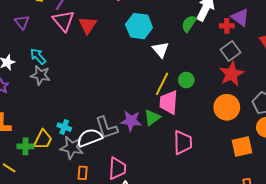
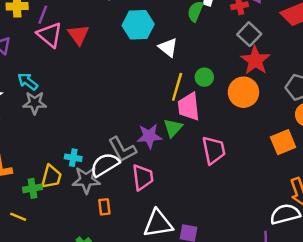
orange circle: (227, 107) -> (243, 92), moved
pink trapezoid: (117, 168) -> (143, 177), moved

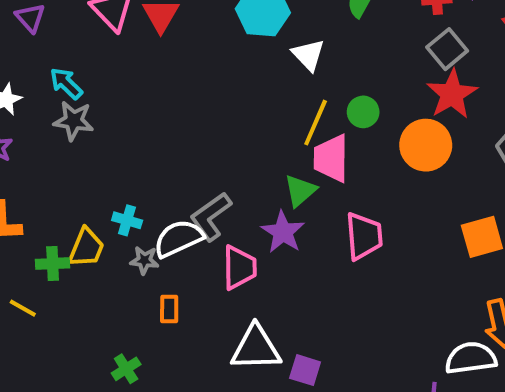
purple star: (149, 136) -> (283, 232), moved, turned 30
gray L-shape: (122, 149) -> (211, 216), turned 76
gray star: (86, 180) -> (144, 260), size x0.6

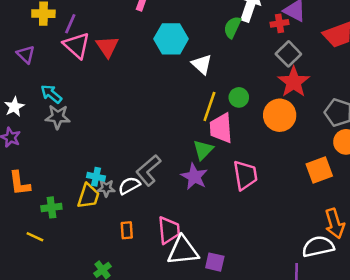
white semicircle: (179, 238) -> (129, 186), size x0.7
yellow trapezoid: (86, 248) -> (88, 196), moved
gray star: (144, 260) -> (106, 188), moved
pink trapezoid: (239, 267) -> (169, 230), moved

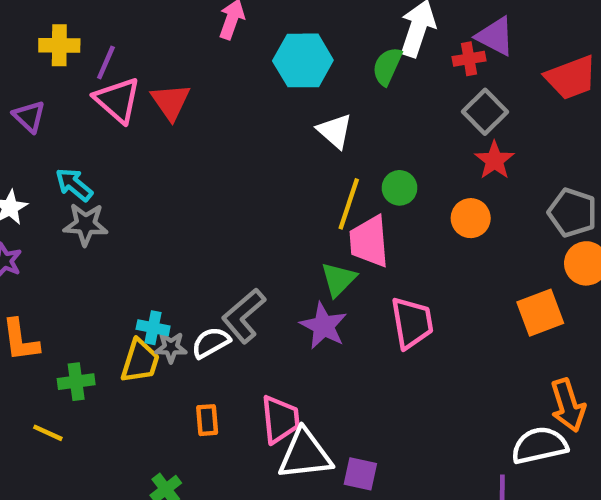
cyan hexagon: (171, 39) -> (303, 60), moved
red star: (294, 82) -> (494, 160), size x0.7
orange circle: (280, 115) -> (471, 218), size x0.7

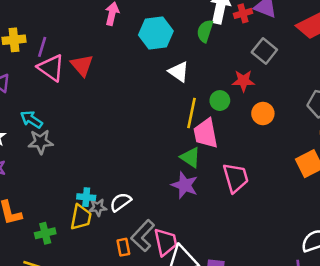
red cross: (469, 59) -> (243, 13), moved
red star: (494, 160) -> (243, 81), moved, turned -30
green triangle: (338, 279) -> (190, 157), turned -35
gray L-shape: (244, 316) -> (143, 236), moved

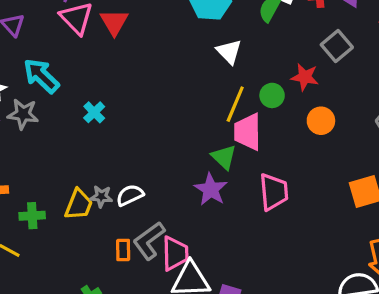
cyan arrow: (31, 119) -> (41, 76), size x1.4
gray star: (41, 142) -> (23, 114), moved
cyan cross: (86, 197) -> (94, 112), moved, turned 30

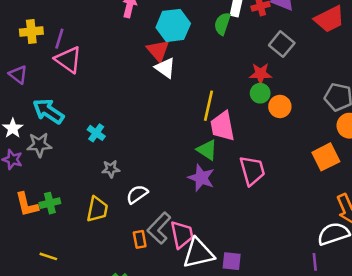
red triangle: (114, 22) -> (158, 51), moved
white triangle: (229, 52) -> (165, 68), moved
green circle: (272, 95) -> (260, 93), moved
gray star: (101, 196) -> (111, 169), moved
green cross: (32, 216) -> (50, 203), moved

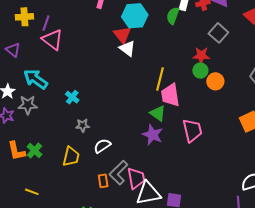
green cross: (50, 203) -> (34, 150), turned -35

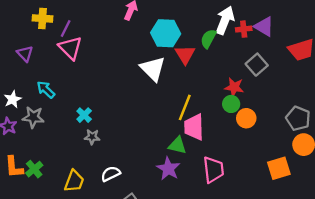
red triangle: (122, 35) -> (185, 54), moved
white triangle: (127, 48) -> (153, 69), size x1.4
cyan arrow: (36, 79) -> (46, 90), size x0.7
green triangle: (158, 113) -> (177, 145), turned -30
gray star: (83, 125) -> (92, 137), moved

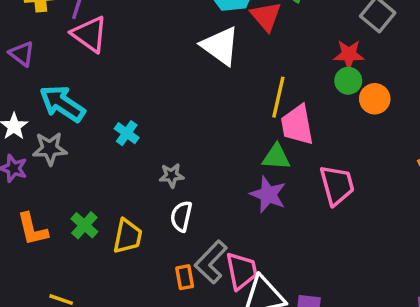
cyan arrow: (46, 90) -> (62, 104), size x1.5
gray star: (92, 137) -> (172, 175), moved
green cross: (34, 169) -> (84, 225), moved
white semicircle: (111, 174) -> (181, 216), turned -42

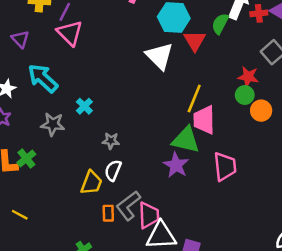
gray star: (50, 149) -> (53, 124), moved
green triangle: (276, 157) -> (186, 140), size x1.4
green cross: (84, 225) -> (26, 158), moved
yellow trapezoid: (128, 236) -> (91, 183), moved

